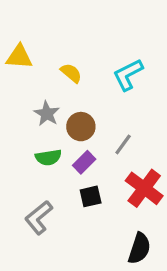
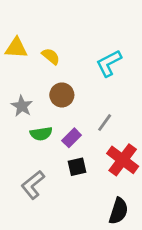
yellow semicircle: (71, 73) -> (51, 56), moved
gray star: (47, 114) -> (22, 106), moved
brown circle: (81, 127) -> (62, 95), moved

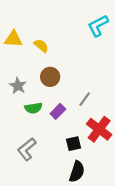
cyan L-shape: (109, 63) -> (98, 26), moved
black square: (77, 167) -> (74, 144), moved
black semicircle: (118, 211) -> (77, 172), moved

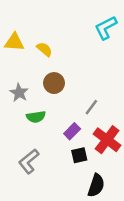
purple rectangle: (58, 111) -> (72, 131), moved
black semicircle: (77, 172) -> (96, 185), moved

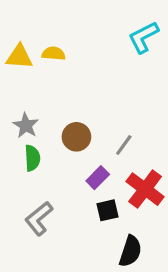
yellow semicircle: (44, 49) -> (54, 53), moved, turned -35
brown circle: (54, 83) -> (76, 137), moved
green semicircle: (36, 117) -> (32, 158), moved, turned -84

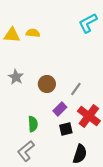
green semicircle: (32, 158) -> (33, 124), moved
gray L-shape: (39, 219) -> (26, 151), moved

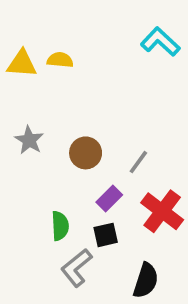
cyan L-shape: (88, 23) -> (160, 42), turned 70
black square: (66, 129) -> (106, 235), moved
gray L-shape: (26, 151) -> (76, 268), moved

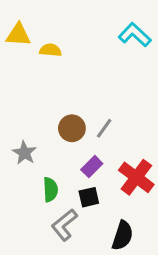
yellow triangle: (22, 64) -> (18, 35), moved
gray star: (29, 140) -> (24, 153), moved
gray line: (138, 162) -> (104, 128), moved

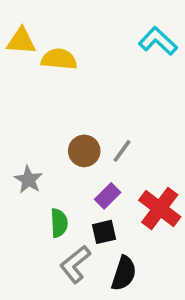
yellow semicircle: (50, 50) -> (59, 59), size x1.4
black semicircle: (122, 236) -> (124, 273), moved

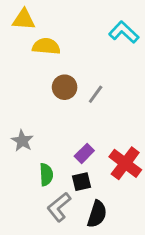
yellow triangle: (21, 41) -> (24, 20), moved
brown circle: (84, 151) -> (65, 87), moved
gray line: (122, 151) -> (96, 94), moved

